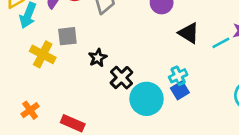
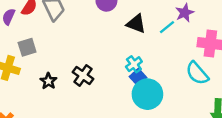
black star: (98, 58) -> (48, 81), moved
cyan circle: (146, 99) -> (147, 94), moved

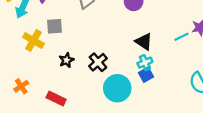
black triangle: (136, 24) -> (144, 42), moved
cyan circle: (147, 94) -> (117, 88), moved

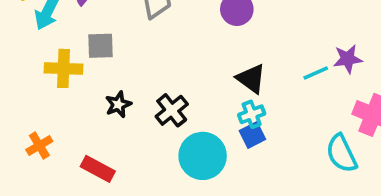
yellow cross: (33, 40) -> (64, 68), turned -30

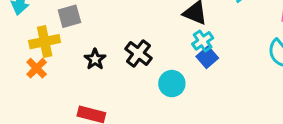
orange cross: (39, 145) -> (37, 68), moved
cyan circle: (203, 156) -> (172, 84), size x0.7

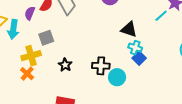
cyan cross: (203, 41) -> (135, 48), turned -32
black cross: (138, 53) -> (101, 66), moved, turned -30

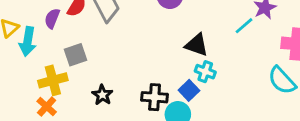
blue square: (139, 58) -> (189, 90), moved

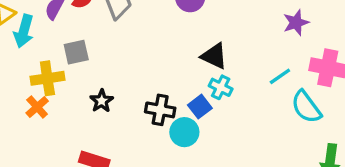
cyan line: (244, 26) -> (280, 76), moved

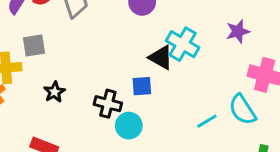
cyan line: (280, 76) -> (207, 121), moved
cyan cross: (221, 87) -> (183, 44), moved, size x1.5
blue square: (200, 107) -> (142, 86), moved, turned 30

